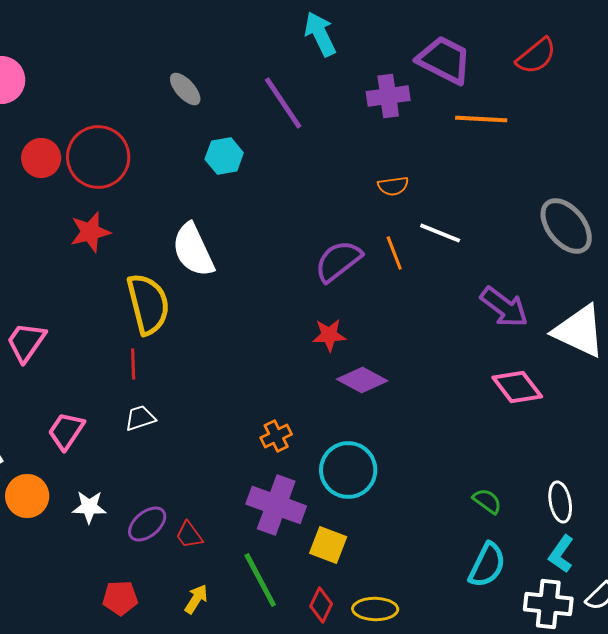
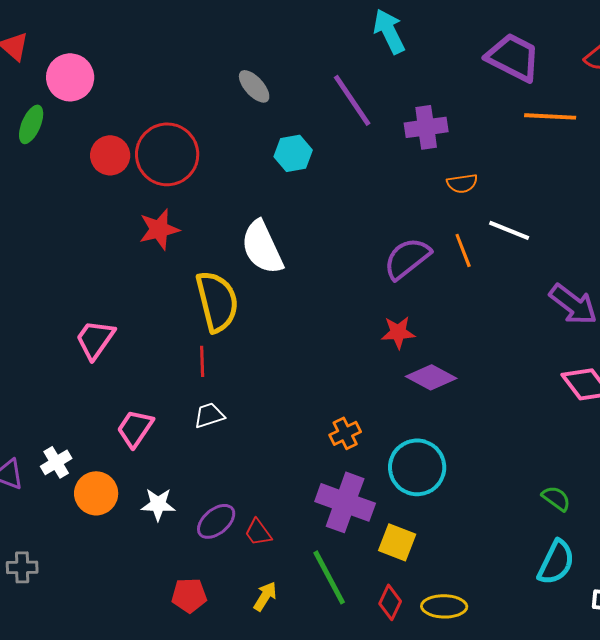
purple cross: (388, 96) -> (426, 127), moved

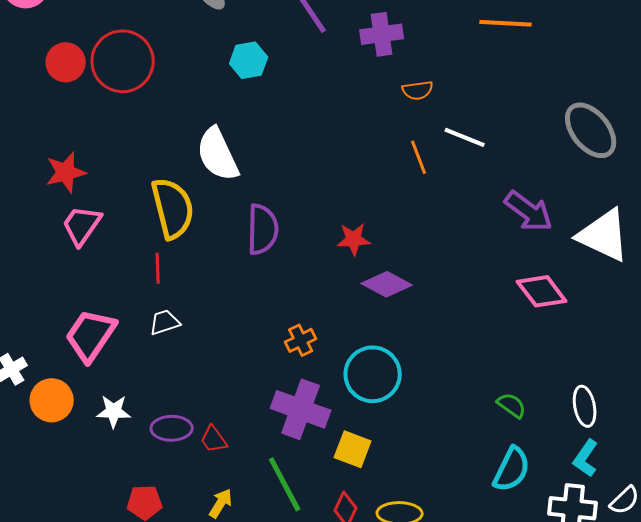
red star: (159, 229) -> (66, 172), moved
purple semicircle: (407, 258) -> (263, 229), moved, turned 129
pink trapezoid: (95, 339) -> (82, 225), moved
pink trapezoid: (135, 428) -> (91, 335), size x1.4
purple ellipse: (216, 521) -> (172, 428), turned 39

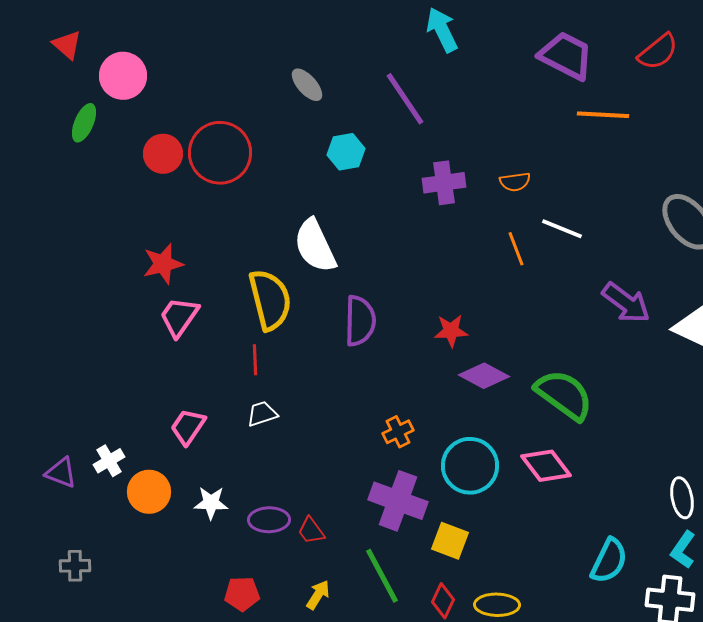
purple cross: (382, 34) -> (444, 183), moved
pink diamond: (542, 291) -> (546, 466), moved
pink trapezoid: (91, 335) -> (188, 427), size x0.7
green semicircle: (512, 405) -> (564, 395), moved, size x2.0

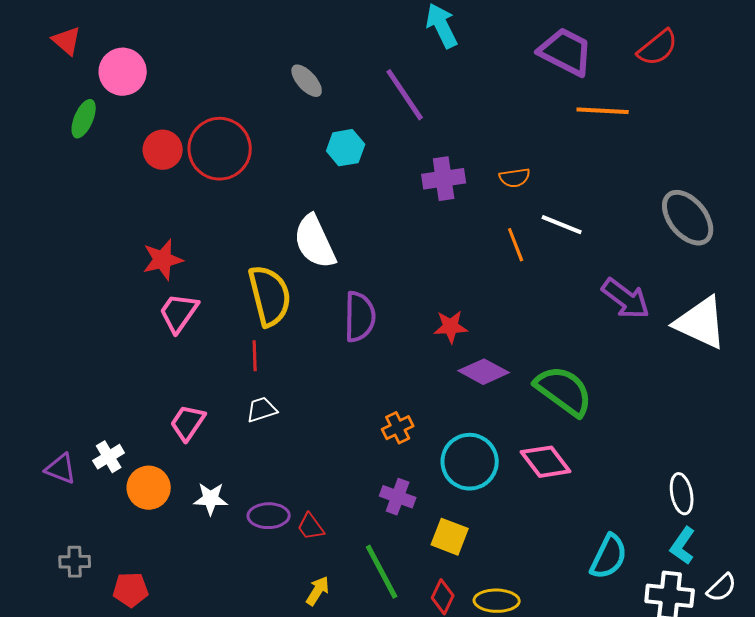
purple cross: (398, 501) -> (398, 497), size x0.6
red pentagon: (242, 594) -> (131, 590), moved

